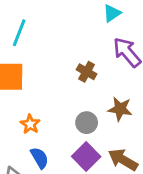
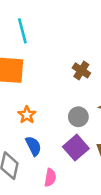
cyan line: (19, 33) -> (22, 31), turned -40

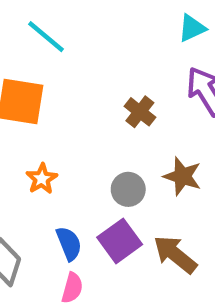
cyan line: (22, 31) -> (46, 37), turned -40
blue semicircle: (33, 146) -> (69, 244), moved

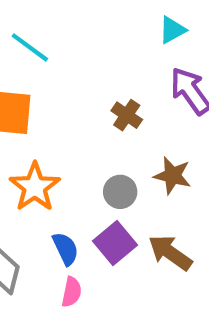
orange star: (42, 179) -> (35, 187), size x1.6

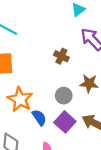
blue semicircle: (65, 249) -> (39, 118), moved

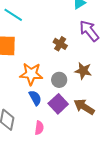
orange star: (20, 99) -> (31, 74), moved, turned -30

